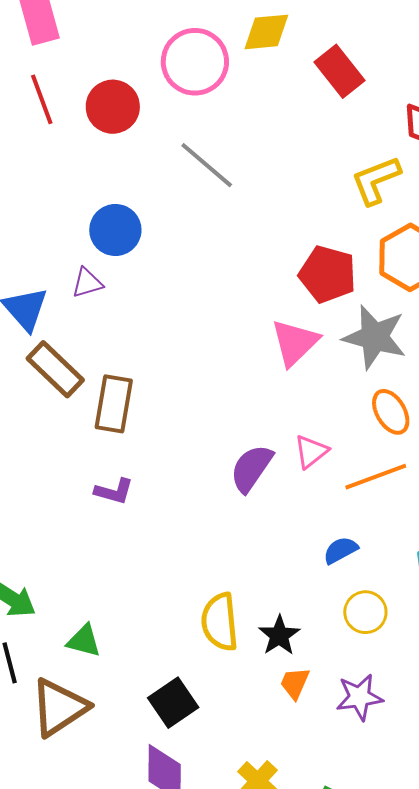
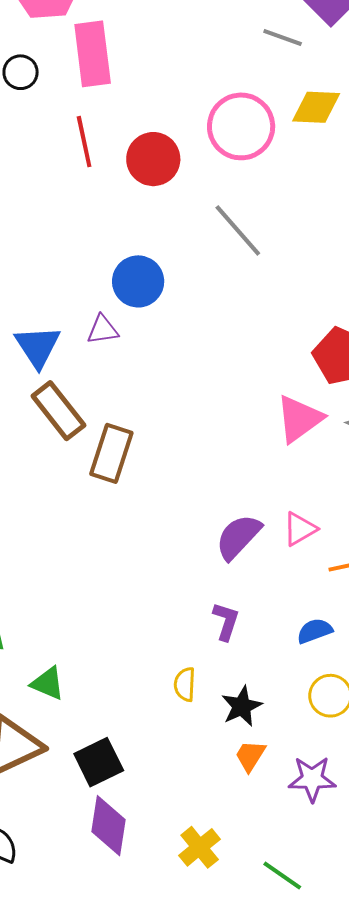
purple L-shape: (114, 491) -> (226, 621), moved, turned -96
yellow semicircle: (220, 622) -> (185, 684), size x0.6
black square: (173, 703) -> (99, 762), moved

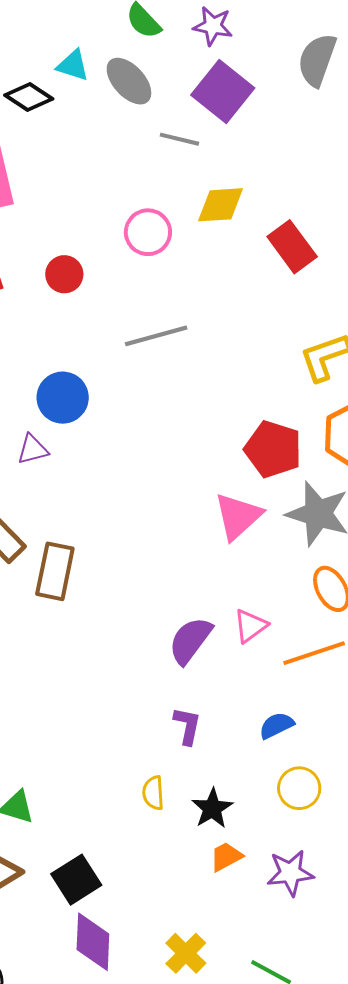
pink circle: (241, 126) -> (148, 232), size x0.7
red circle: (153, 159) -> (64, 274), size x0.7
gray line: (238, 230) -> (156, 336), turned -58
orange trapezoid: (250, 756) -> (226, 857), turned 36

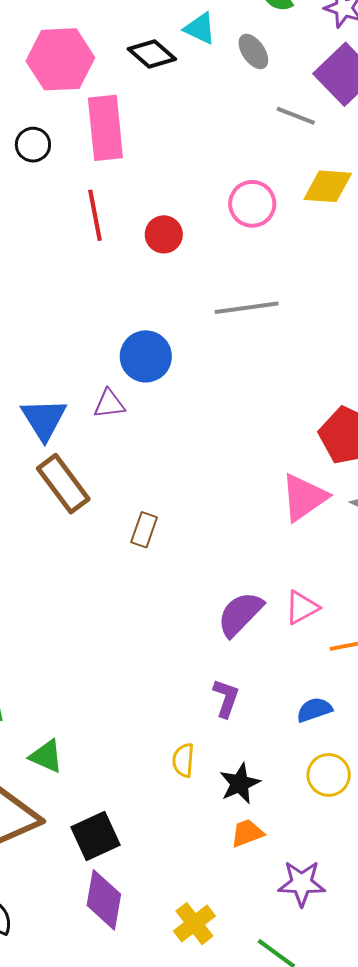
gray ellipse: (129, 81) -> (253, 51), size x0.7
brown rectangle: (55, 571) -> (144, 530), moved, size x0.6
purple star: (290, 873) -> (302, 883), moved

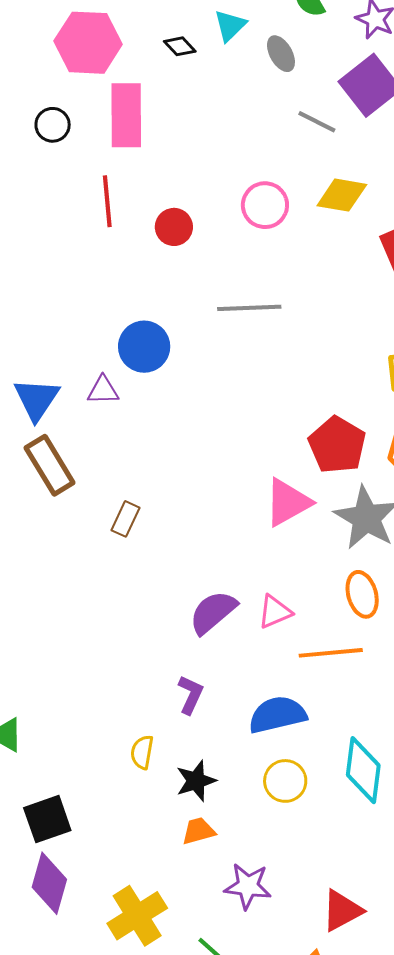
cyan triangle: (200, 29) -> (230, 26), turned 45
black diamond: (152, 54) -> (180, 46), size x0.7
blue semicircle: (314, 710) -> (277, 715), size x1.6
yellow cross: (194, 924) -> (137, 916), size x1.4

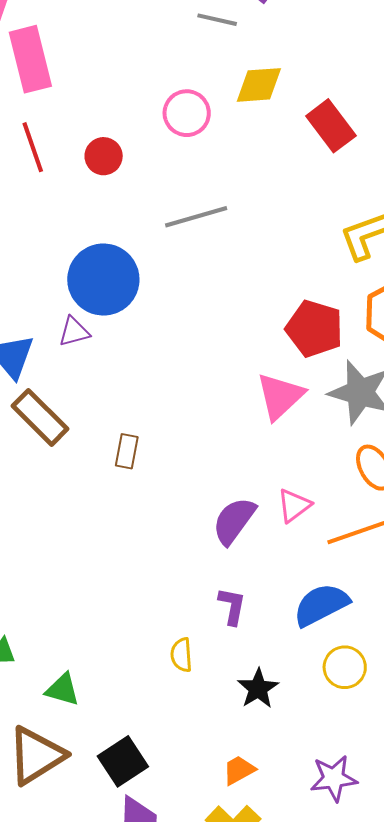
blue circle: (144, 347) -> (103, 280), size x1.4
yellow semicircle: (142, 752) -> (181, 655), moved
orange trapezoid: (198, 831) -> (239, 770), moved

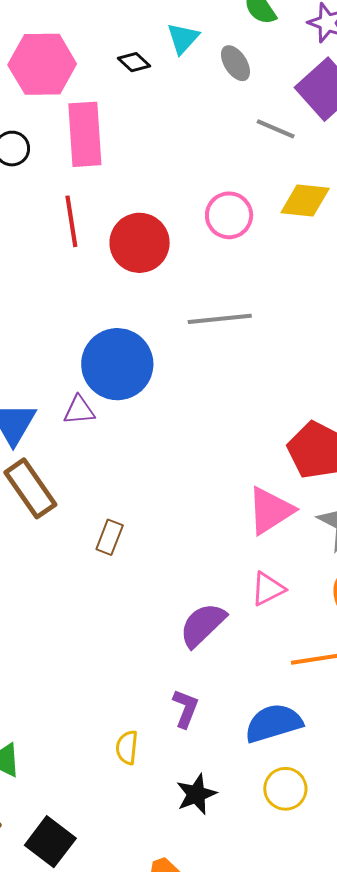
red circle: (104, 156) -> (140, 243), size x1.6
pink triangle: (294, 505) -> (268, 589), moved
black square: (123, 761) -> (50, 842), turned -30

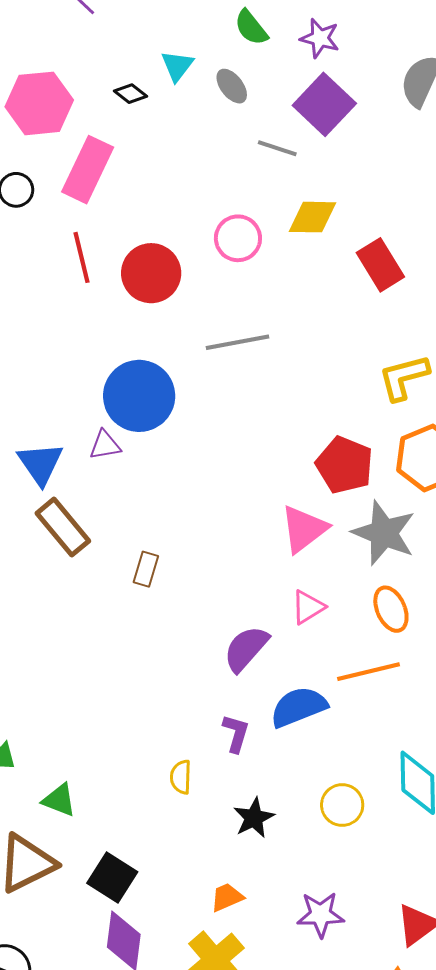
pink rectangle: (85, 134) -> (88, 170), turned 34
blue semicircle: (273, 723) -> (299, 707), moved

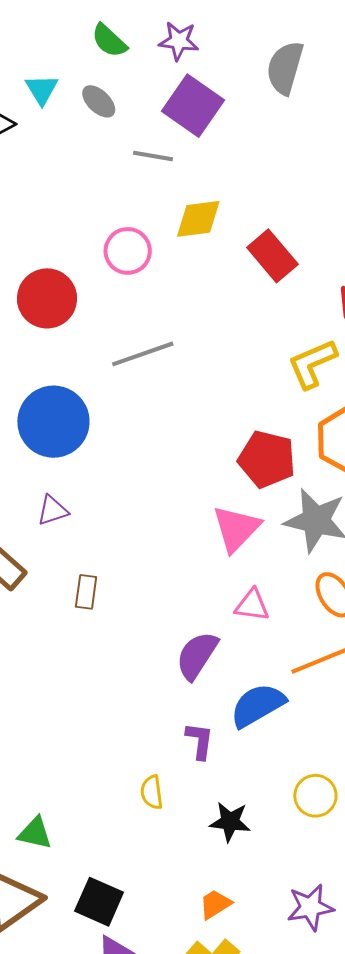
purple triangle: (105, 445) -> (53, 510), moved
pink triangle: (308, 607) -> (252, 605), turned 48
black star: (254, 818) -> (230, 822), turned -30

